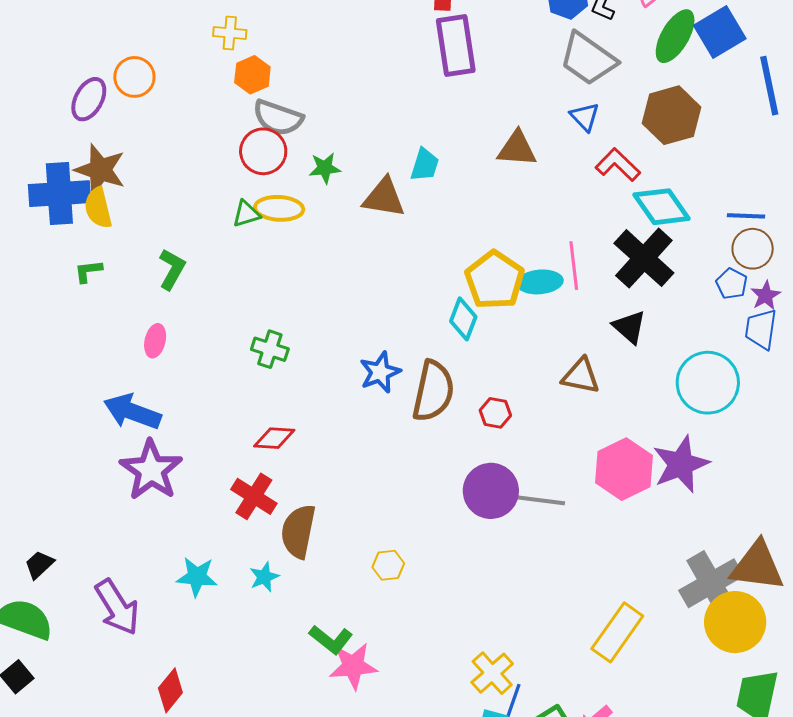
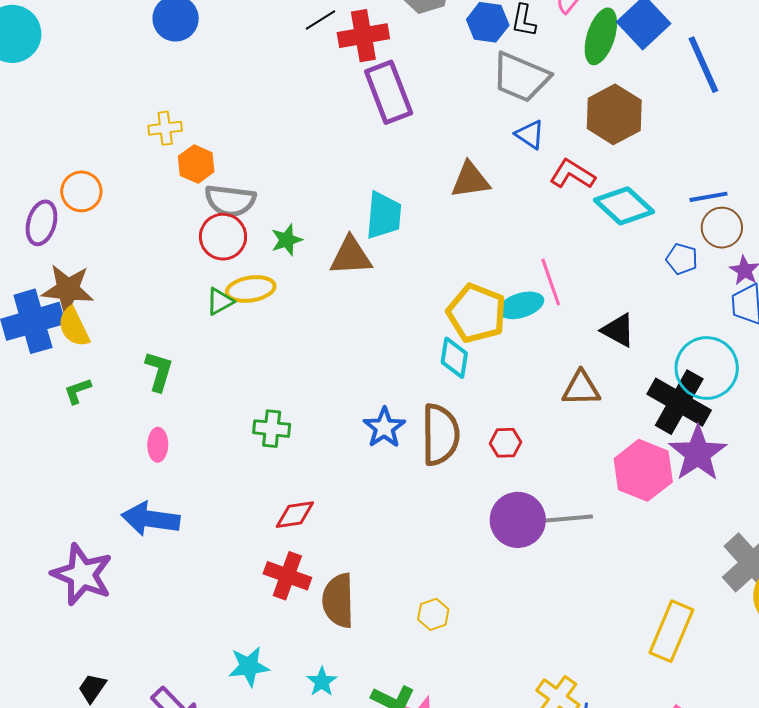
cyan trapezoid: (425, 165) -> (384, 215), size x1.4
black cross: (644, 258) -> (679, 402), moved
blue pentagon: (732, 284) -> (682, 259), moved
purple star: (151, 470) -> (82, 575), moved
cyan star: (264, 577) -> (322, 682), moved

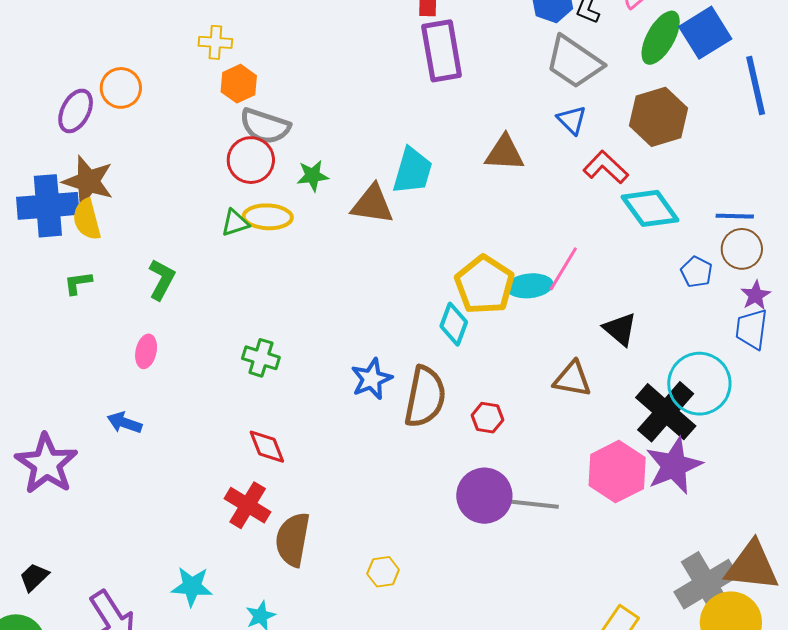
pink line: (551, 282) -> (563, 269), turned 39
red diamond: (295, 515) -> (267, 447), turned 66
blue arrow: (151, 519) -> (125, 423), size x0.6

